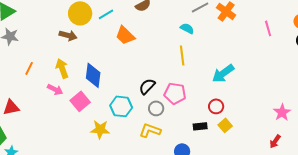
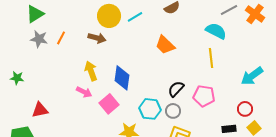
cyan semicircle: (187, 28) -> (216, 31), size x1.5
orange trapezoid: (125, 35) -> (165, 45), moved
orange line: (29, 68) -> (61, 38), moved
gray circle: (156, 108) -> (173, 111), moved

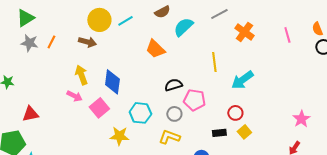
orange cross: (255, 14) -> (244, 32), moved
cyan semicircle: (216, 31) -> (183, 27), moved, turned -70
yellow line: (211, 58) -> (214, 62), moved
black semicircle: (176, 89) -> (173, 85), moved, turned 30
gray circle: (173, 111) -> (174, 114), moved

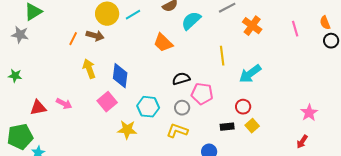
orange line: (51, 42) -> (73, 39), moved
gray star: (29, 43) -> (20, 35), moved
pink arrow: (74, 96) -> (64, 104), moved

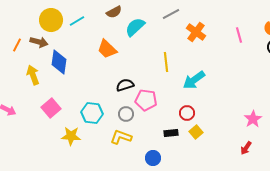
blue diamond: (120, 76) -> (59, 62), moved

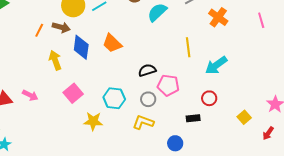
orange trapezoid: (107, 49) -> (112, 43), moved
yellow square: (196, 132) -> (244, 117), moved

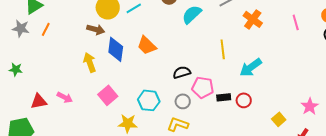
orange line: (39, 30) -> (46, 29), moved
black rectangle: (193, 118) -> (224, 97), moved

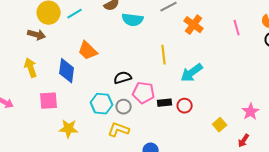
cyan semicircle: (192, 14) -> (133, 20), turned -130
blue diamond: (116, 49) -> (67, 71), moved
pink square: (108, 95) -> (49, 101), turned 36
cyan hexagon: (149, 100) -> (102, 104), moved

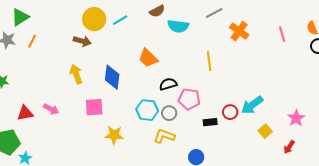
orange trapezoid: (88, 51) -> (148, 58), moved
cyan arrow: (192, 73) -> (252, 105), moved
black rectangle: (165, 103) -> (210, 122), moved

